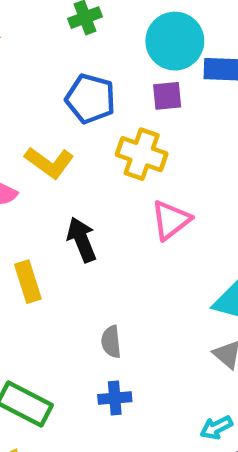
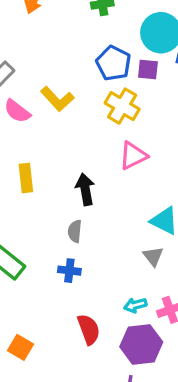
blue pentagon: (90, 99) -> (113, 63), moved
black arrow: (82, 240) -> (85, 189), moved

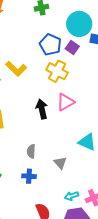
purple square: (148, 69) -> (72, 47), turned 32
black arrow: (85, 189) -> (42, 109), moved
gray triangle: (153, 256) -> (60, 163), moved

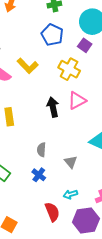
blue pentagon: (50, 45) -> (52, 35), moved
blue cross: (29, 176) -> (39, 175), turned 32
cyan arrow: (71, 196) -> (70, 194), moved

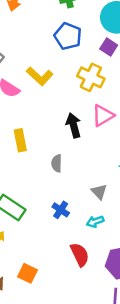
gray semicircle: (41, 150) -> (57, 163), moved
cyan arrow: (70, 194) -> (95, 222), moved

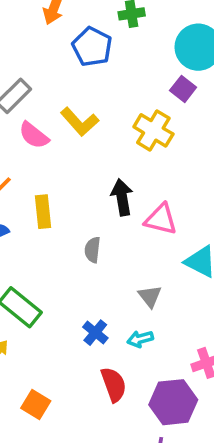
blue pentagon: (68, 36) -> (92, 47), moved
pink triangle: (103, 116) -> (161, 219), moved, turned 40
blue cross: (61, 210) -> (95, 333), moved

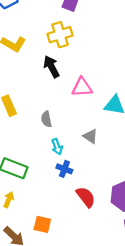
yellow cross: (153, 130) -> (60, 35), turned -30
black arrow: (122, 197) -> (51, 67), moved
cyan arrow: (140, 339) -> (57, 147), moved, turned -77

